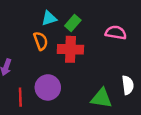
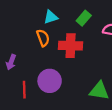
green rectangle: (73, 23) -> (84, 18), moved

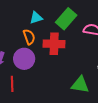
green rectangle: (84, 18) -> (66, 19), size x1.5
purple circle: (50, 81) -> (24, 59), moved

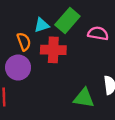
cyan triangle: (36, 18) -> (42, 25), moved

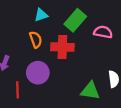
cyan triangle: (42, 25) -> (41, 15), moved
purple circle: (18, 68) -> (38, 73), moved

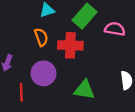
green triangle: (90, 91) -> (84, 90), moved

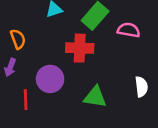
orange semicircle: (41, 37) -> (18, 39), moved

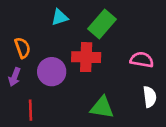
pink semicircle: (129, 30) -> (142, 60), moved
purple circle: (50, 79) -> (52, 72), moved

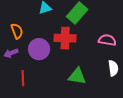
purple arrow: (15, 77) -> (11, 53), turned 48

